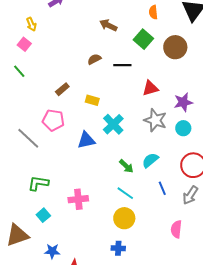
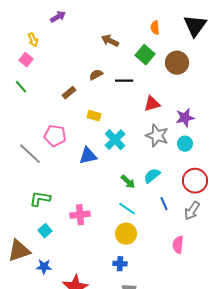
brown rectangle: (62, 89) -> (69, 93), moved
blue star: (52, 251) -> (44, 267), moved

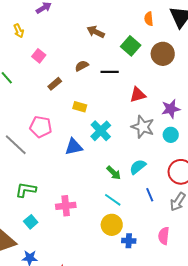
orange semicircle: (155, 28) -> (149, 19), moved
pink square: (26, 60) -> (39, 56), moved
blue cross: (120, 264) -> (129, 241), moved

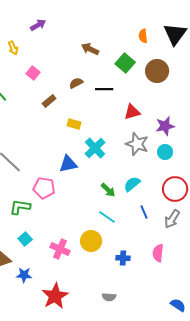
pink pentagon: (41, 127) -> (44, 188), moved
pink cross: (66, 206) -> (60, 249), moved, turned 30
yellow circle: (112, 225) -> (91, 241), moved

